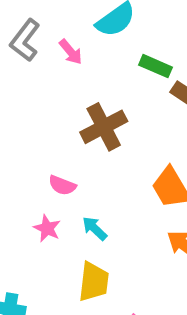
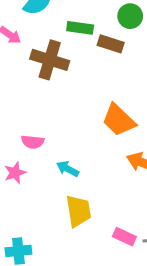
brown cross: (104, 127) -> (50, 60), moved, turned -30
pink star: (47, 228) -> (15, 173), moved, turned -30

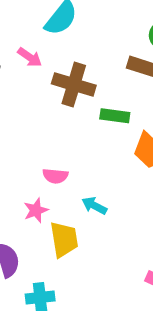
green rectangle: (80, 28) -> (115, 116), moved
yellow trapezoid: (78, 211) -> (64, 239), moved

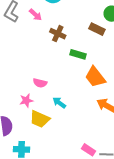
brown cross: (74, 85) -> (58, 34), size x0.7
yellow trapezoid: (64, 239) -> (40, 119), turned 115

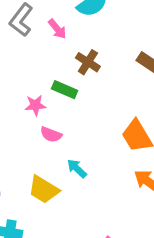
green rectangle: (78, 54) -> (65, 90), moved
pink star: (26, 100) -> (35, 105), moved

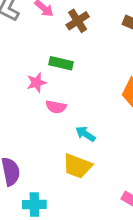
brown cross: (88, 62) -> (78, 21), moved, turned 35
yellow trapezoid: (44, 190) -> (77, 166), moved

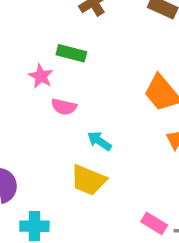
pink star: (37, 83) -> (41, 76), turned -30

